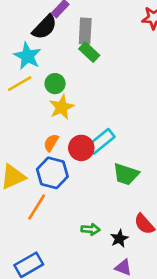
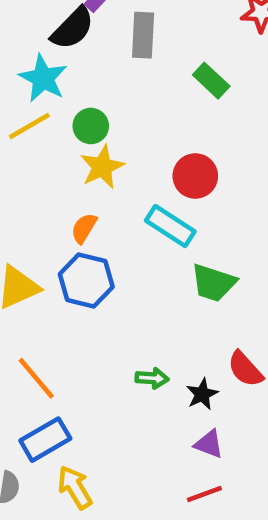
green rectangle: (89, 52) -> (211, 81), moved
cyan rectangle: (101, 141) -> (170, 226), turned 72
red circle: (81, 148) -> (195, 176), moved
orange line: (37, 207) -> (36, 378), moved, turned -72

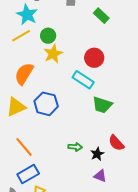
orange semicircle: (84, 228) -> (24, 74), moved, size x1.6

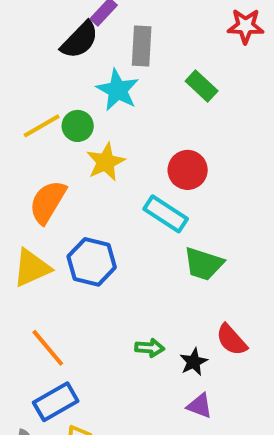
cyan star: (27, 15) -> (118, 90), moved
green circle: (48, 36) -> (78, 126), moved

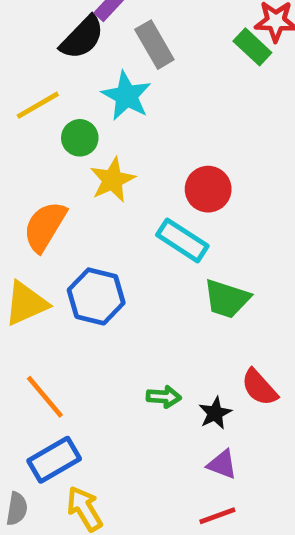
gray rectangle: (142, 46) -> (154, 45), turned -33
green rectangle: (202, 86) -> (252, 47), moved
yellow line: (42, 126) -> (38, 105), moved

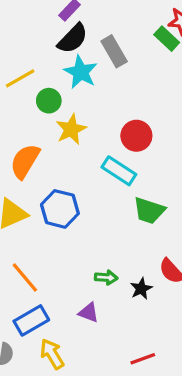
black semicircle: (82, 38) -> (73, 39), moved
gray rectangle: (154, 45) -> (114, 51), moved
purple triangle: (222, 464) -> (89, 313), moved

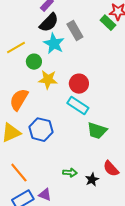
yellow star: (71, 129) -> (48, 80), turned 30
red circle: (136, 136) -> (79, 84), moved
purple triangle: (89, 313) -> (45, 195), moved

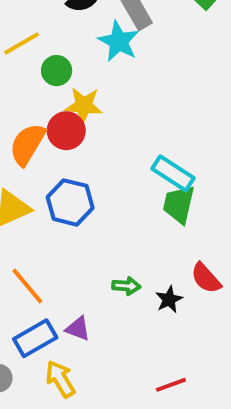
cyan star: (54, 44) -> (119, 41), moved
red circle: (79, 84) -> (66, 131), moved
cyan rectangle: (78, 106) -> (173, 173), moved
green trapezoid: (97, 131) -> (179, 204), turned 85

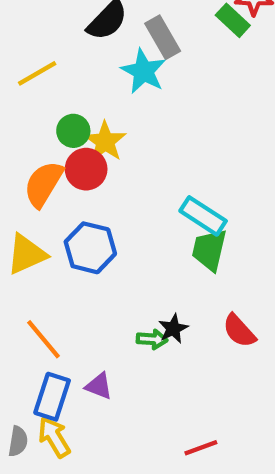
green circle: (57, 71) -> (73, 131), moved
yellow star: (84, 105) -> (105, 141), turned 30
black star: (169, 299) -> (173, 329), moved
blue rectangle: (35, 338) -> (52, 397), turned -42
yellow arrow: (60, 379) -> (54, 437), moved

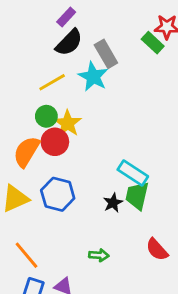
yellow line: (37, 73) -> (52, 82), moved
black star: (173, 329) -> (113, 203), moved

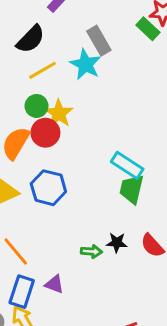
black semicircle: (69, 43) -> (31, 39), moved
black star: (113, 203) -> (117, 243), moved, turned 30

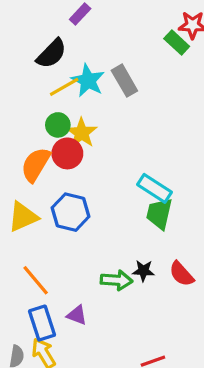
gray rectangle: (99, 41) -> (124, 81), moved
cyan star: (86, 64) -> (88, 81), moved
green arrow: (91, 252) -> (116, 280), size x1.4
blue rectangle: (22, 292) -> (42, 323), turned -36

